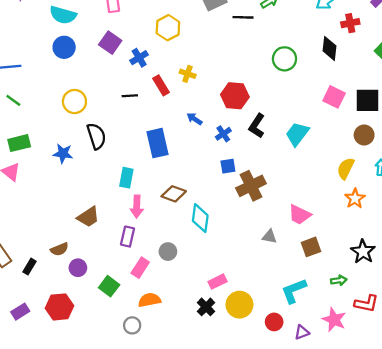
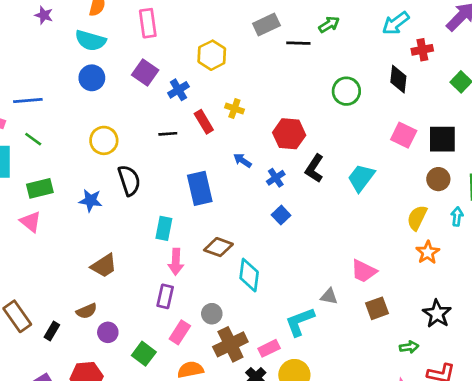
blue square: (228, 166) -> (281, 215), turned -35
brown cross: (251, 186) -> (230, 344), moved
brown trapezoid: (88, 217) -> (104, 266), moved
cyan L-shape: (294, 291) -> (300, 322), moved

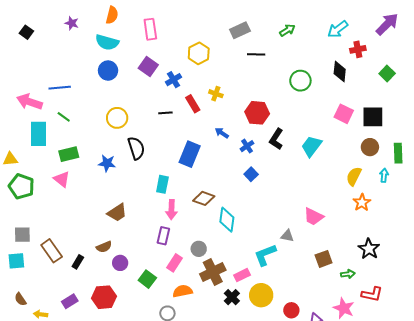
black line: (298, 43) -> (256, 54), moved
blue rectangle: (200, 188) -> (190, 154), turned 35
brown square: (377, 308) -> (324, 259), moved

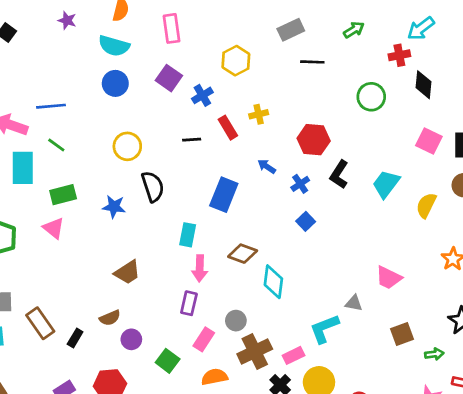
red cross: (358, 49) -> (399, 55), moved
yellow cross: (216, 94) -> (259, 114), turned -32
yellow semicircle: (354, 176) -> (426, 205), moved

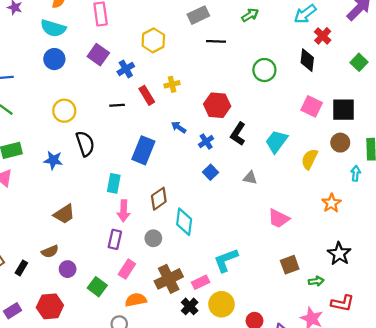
red cross: (399, 55) -> (323, 36), moved, turned -35
brown diamond: (243, 254) -> (159, 199), turned -55
gray triangle: (354, 303) -> (250, 178), moved
gray circle: (236, 321) -> (153, 238), moved

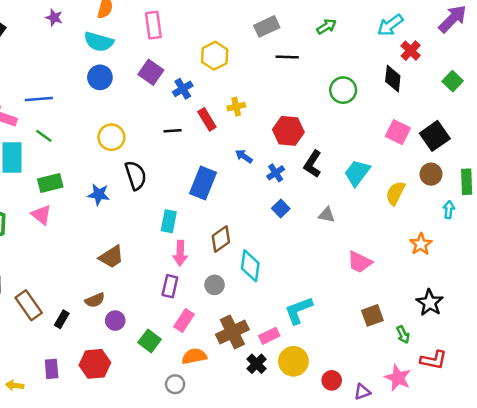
black square: (344, 110) -> (435, 136), turned -35
green arrow: (316, 281) -> (403, 335), turned 72
purple rectangle: (13, 311) -> (52, 369), turned -63

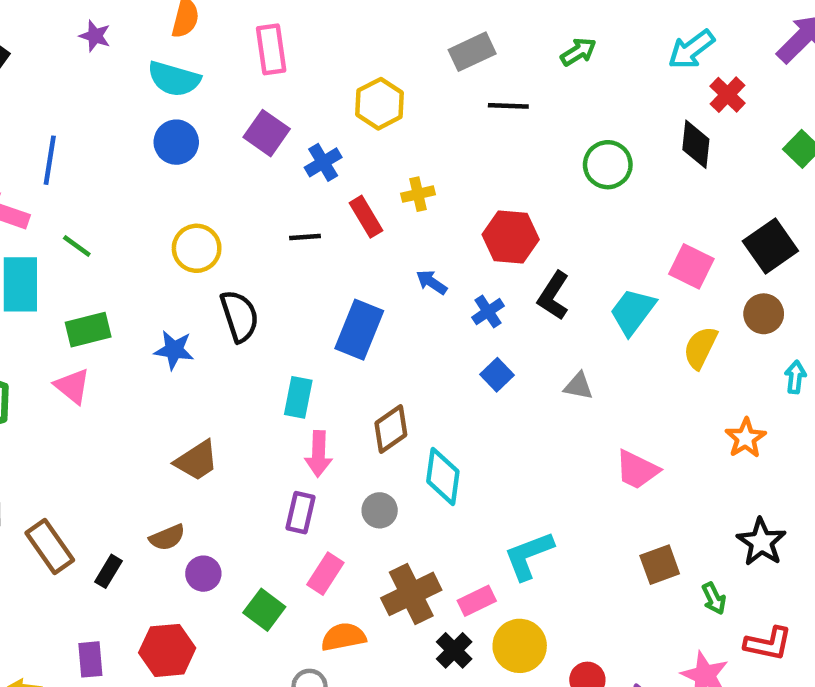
blue line: (39, 99) -> (50, 160), moved, turned -76
pink square: (398, 132) -> (691, 266), moved

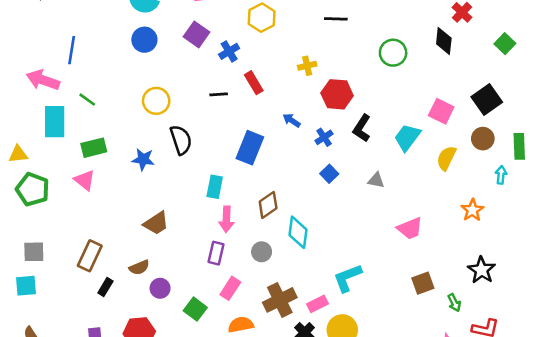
yellow cross: (418, 194) -> (307, 66), moved
pink trapezoid: (637, 470) -> (410, 228), turned -48
brown rectangle: (50, 546) -> (90, 256), moved, turned 60

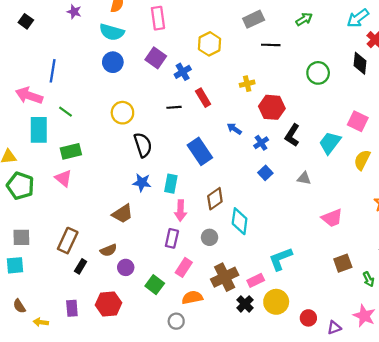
blue rectangle: (250, 148) -> (200, 151), turned -56
blue star: (143, 159) -> (142, 183), moved

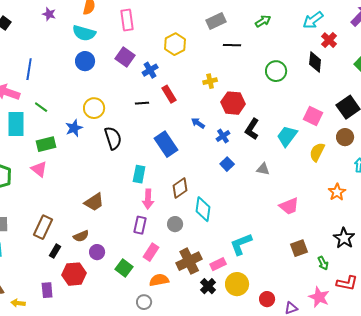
blue star: (142, 183) -> (74, 128), moved, turned -30
red hexagon: (109, 304) -> (74, 274), moved

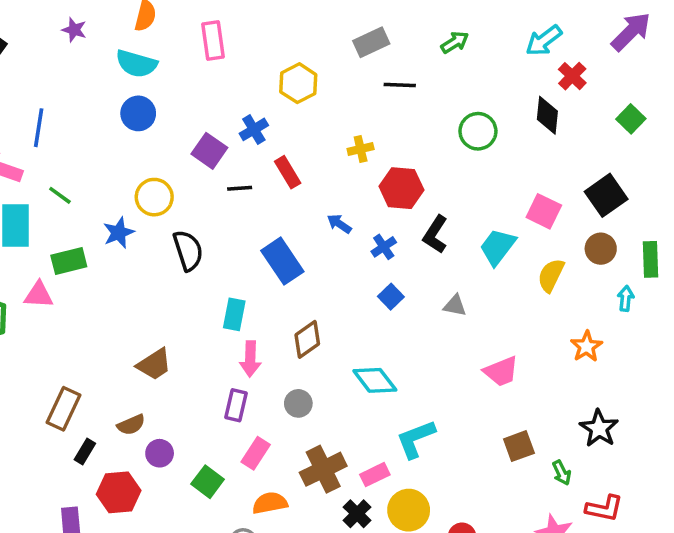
purple square: (125, 57) -> (209, 151), moved
pink triangle: (39, 169) -> (39, 295), moved, turned -36
cyan diamond: (203, 209) -> (375, 380), moved, turned -45

